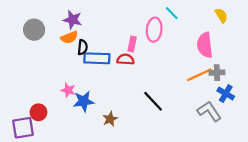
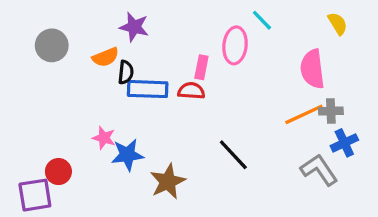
purple star: (73, 20) -> (134, 27), moved
blue cross: (226, 94) -> (344, 143), turned 35
brown star: (110, 119) -> (168, 182), size x1.5

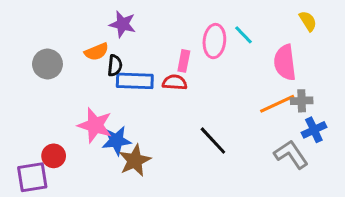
cyan line: (262, 20) -> (244, 35), moved
gray circle: (52, 45) -> (47, 64), moved
pink star: (104, 138) -> (95, 125), size x1.6
brown star: (168, 182) -> (135, 160), moved

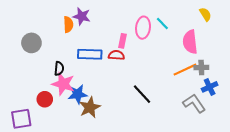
orange semicircle: (96, 52) -> (68, 25), moved, turned -70
black semicircle: (115, 66) -> (59, 69), moved
red circle: (54, 156) -> (45, 99), moved

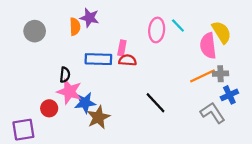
yellow semicircle: (205, 14) -> (222, 32), moved, size x1.5
pink rectangle: (123, 41) -> (122, 48), moved
gray circle: (31, 43) -> (35, 31), moved

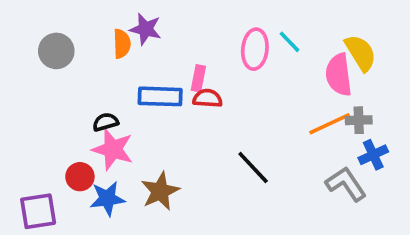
black semicircle: (65, 75) -> (105, 122), turned -112
blue star: (85, 103) -> (107, 199), moved

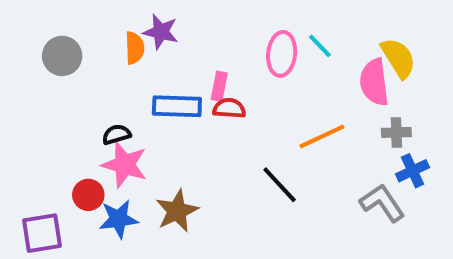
orange line: (330, 124) -> (322, 136), moved

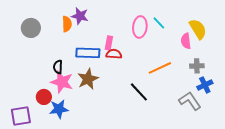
pink semicircle: (374, 82) -> (186, 41), size x0.7
black semicircle: (116, 134) -> (58, 67), turned -72
brown star: (177, 211) -> (88, 79), moved

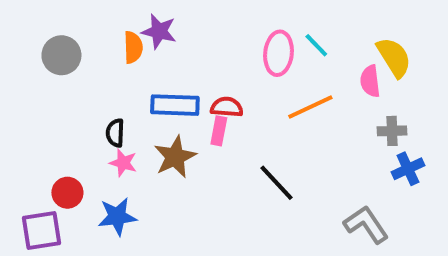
pink rectangle: (109, 43) -> (219, 131), moved
orange line: (160, 68) -> (310, 107), moved
pink star: (62, 82) -> (123, 163), size x0.6
red circle: (44, 97) -> (67, 193), moved
gray L-shape: (190, 101) -> (366, 225), moved

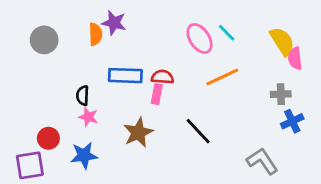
pink ellipse: (279, 53) -> (200, 38), turned -40
pink semicircle: (370, 81) -> (295, 58), moved
brown star: (175, 157) -> (138, 133), moved

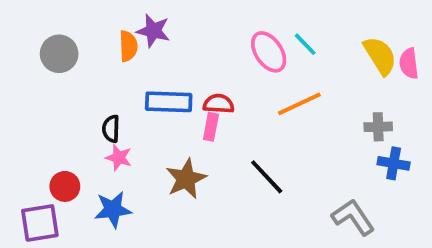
pink semicircle: (295, 58) -> (409, 63), moved
blue cross: (292, 121) -> (394, 163), turned 35

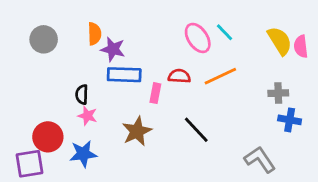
purple star: (153, 31) -> (113, 49), moved
red semicircle: (219, 104) -> (179, 76), moved
red circle: (65, 186) -> (48, 137), size x1.4

